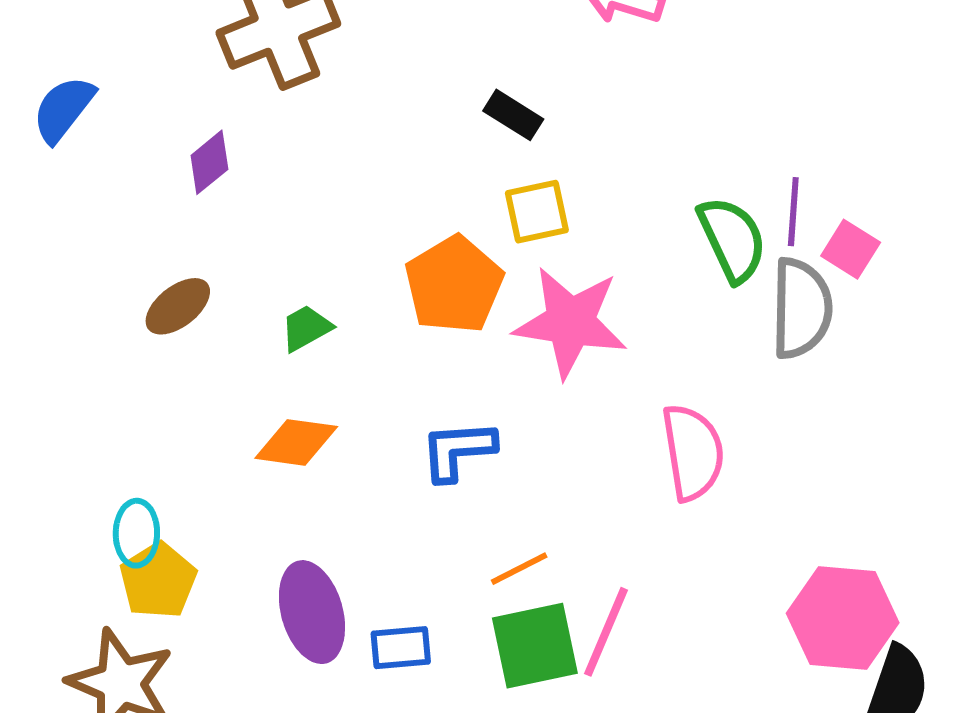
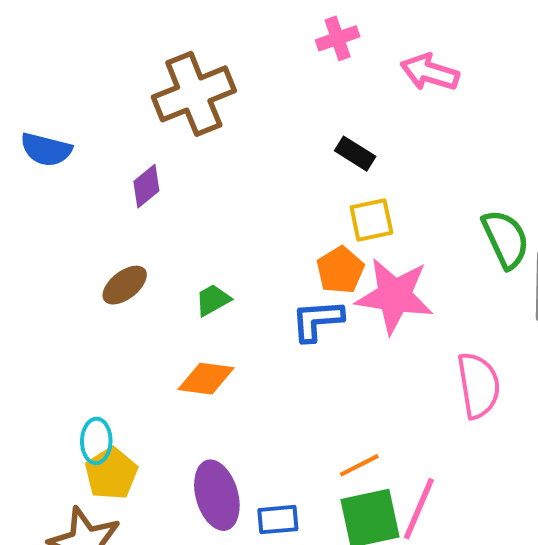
blue semicircle: (63, 109) -> (46, 150), turned -114
orange pentagon: (454, 285) -> (340, 270), moved, size x0.7
blue L-shape: (458, 450) -> (317, 320), moved

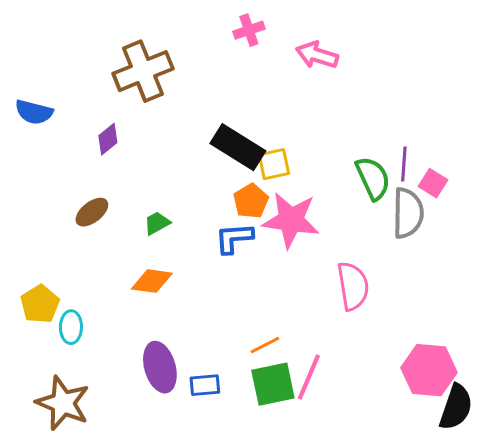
black rectangle: (355, 154) -> (238, 147), moved, size x1.8
yellow pentagon: (111, 473) -> (40, 304), moved

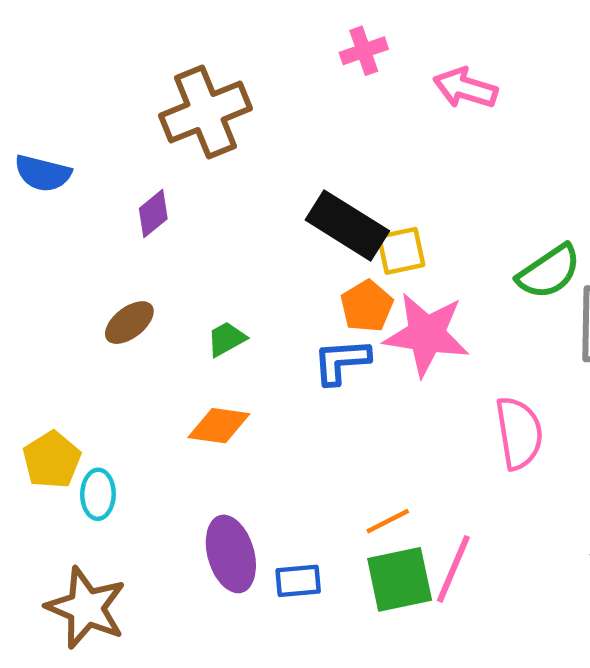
green semicircle: (373, 178) -> (549, 272), turned 81

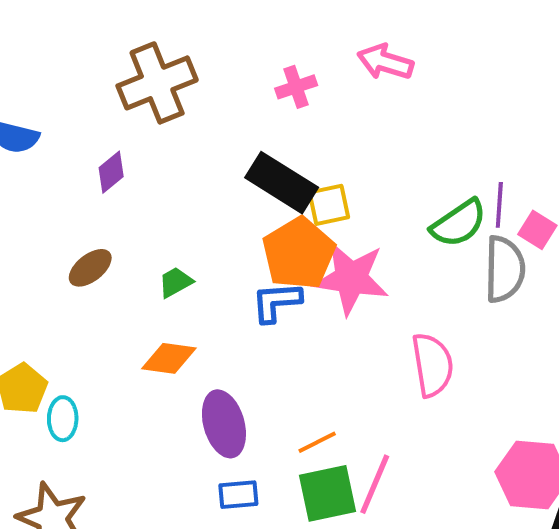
pink cross: (364, 51) -> (296, 87), moved
orange pentagon: (367, 306) -> (299, 253), size x1.6
purple ellipse: (231, 554) -> (224, 424), moved

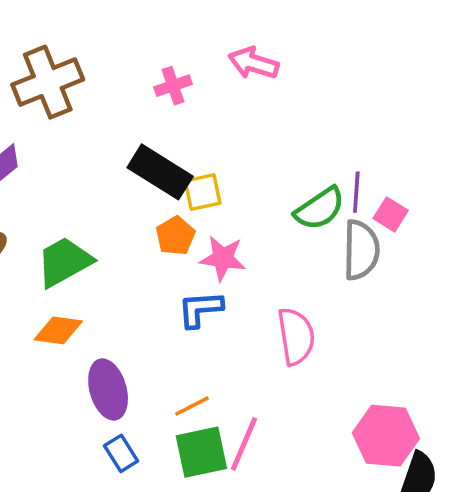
orange pentagon: (299, 253) -> (175, 236), size x0.6
pink star: (351, 278) -> (223, 258), size x0.7
green trapezoid: (175, 282) -> (64, 262), size x1.8
blue L-shape: (276, 302) -> (200, 309), moved
blue rectangle: (238, 495) -> (121, 453), turned 63

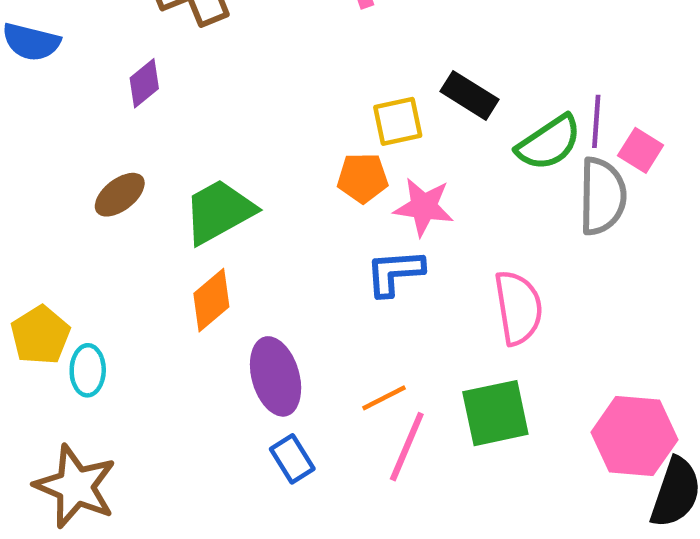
black rectangle: (160, 172) -> (469, 95), moved, size x0.7
orange pentagon: (175, 236) -> (363, 178), turned 30
orange diamond: (58, 330) -> (211, 300), turned -48
pink line: (244, 444) -> (407, 447), moved
green square: (201, 452) -> (495, 413), moved

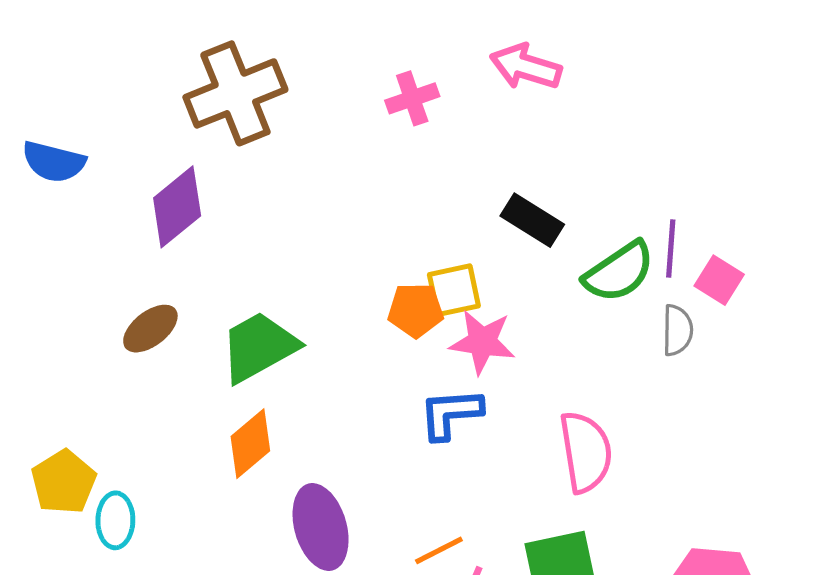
purple diamond: (144, 83) -> (177, 207), size x1.5
yellow square: (398, 121) -> (454, 290), moved
gray semicircle: (602, 196) -> (677, 330), size x0.6

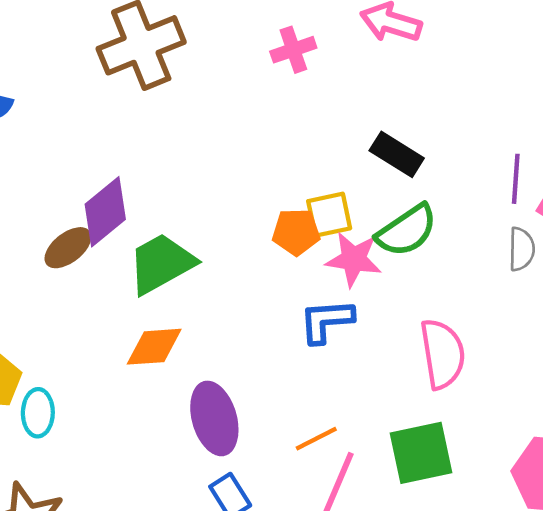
purple diamond: (177, 207) -> (105, 212), moved
green semicircle: (619, 272) -> (407, 230), moved
orange diamond: (250, 444) -> (154, 347), turned 36

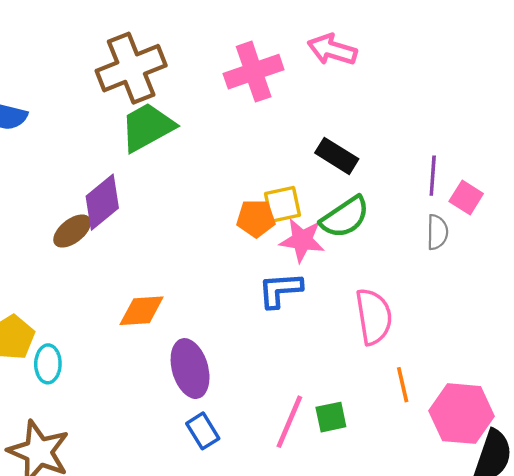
pink cross: (293, 50) -> (254, 72), size x1.6
green trapezoid: (161, 263) -> (147, 127), moved
orange line: (316, 439) -> (403, 385), moved, turned -76
green square: (421, 453) -> (331, 417), moved, size x0.6

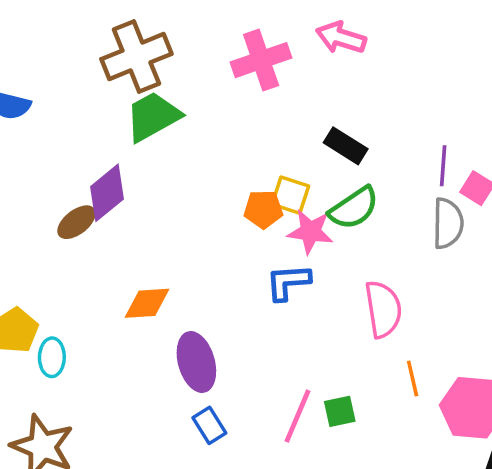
yellow square: (282, 204) -> (290, 195), turned 30
gray semicircle: (437, 232) -> (448, 223), size x1.4

